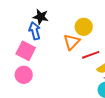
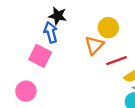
pink circle: (24, 75) -> (26, 91), moved

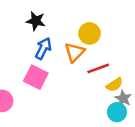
blue arrow: (51, 32) -> (43, 48), moved, turned 42
pink square: (40, 56) -> (36, 77), moved

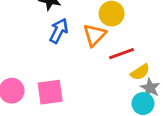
pink square: (36, 77) -> (50, 92), moved, turned -35

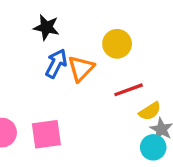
orange triangle: (94, 35) -> (81, 68), moved

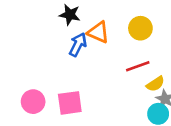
yellow circle: (117, 44) -> (140, 28), moved
orange triangle: (81, 68) -> (98, 32), moved, turned -50

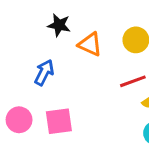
blue arrow: (78, 45) -> (44, 72), moved

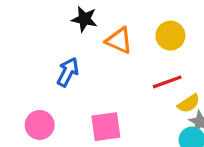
pink square: (59, 121) -> (106, 127), moved

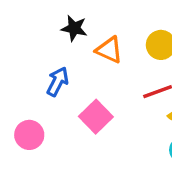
pink square: (106, 127) -> (96, 117), moved, turned -36

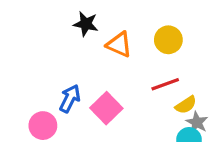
blue arrow: (58, 82) -> (70, 99), moved

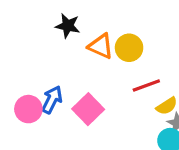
yellow circle: (168, 40) -> (129, 48), moved
pink circle: (43, 126) -> (28, 109), moved

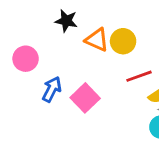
pink circle: (28, 109) -> (26, 59), moved

